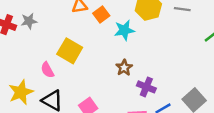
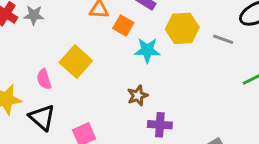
orange square: (101, 15) -> (123, 25), turned -35
purple cross: (146, 87) -> (160, 125), turned -30

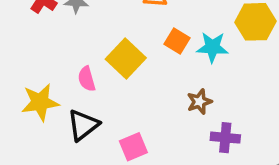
orange square: (123, 25) -> (177, 41), moved
black triangle: (42, 117) -> (83, 125), turned 40

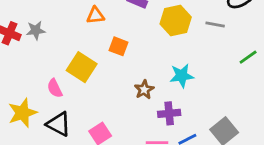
cyan star: (212, 47) -> (182, 76), moved
black triangle: (83, 125) -> (59, 124), turned -44

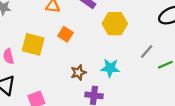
gray line: (215, 25) -> (147, 52), moved, turned -72
yellow square: (82, 67) -> (33, 44), turned -30

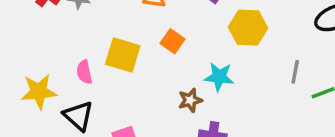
gray line: (147, 52) -> (295, 72), turned -32
cyan star: (110, 68) -> (219, 77), moved

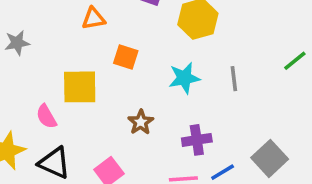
gray line: (295, 72) -> (234, 79), moved
brown star: (190, 100) -> (141, 122), moved

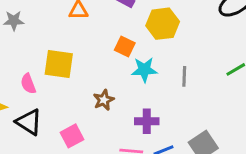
orange square: (126, 57) -> (125, 46), moved

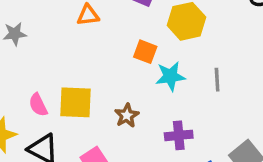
yellow square: (59, 64) -> (76, 102), moved

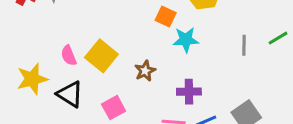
gray line: (217, 80) -> (244, 45), moved
yellow square: (76, 102) -> (101, 56), turned 32

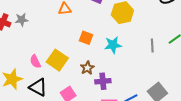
orange square: (166, 17) -> (86, 38), moved
purple cross: (189, 92) -> (103, 81), moved

